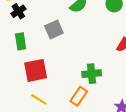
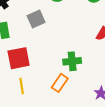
yellow line: (39, 99) -> (22, 86), turned 49

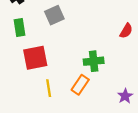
yellow line: (22, 86) -> (49, 88), moved

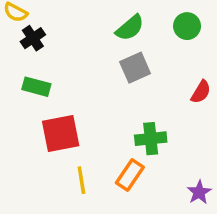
gray square: (54, 15) -> (135, 68), moved
green rectangle: (19, 27) -> (36, 87), turned -66

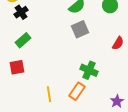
green rectangle: (36, 87) -> (23, 40), turned -56
red square: (61, 133) -> (17, 67), moved, size x0.7
green cross: (151, 139) -> (89, 70), turned 30

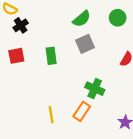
green rectangle: (23, 40) -> (51, 56), moved, turned -56
red square: (17, 67) -> (16, 56), moved

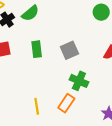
green semicircle: (82, 19) -> (30, 13), moved
gray square: (85, 44) -> (69, 50), moved

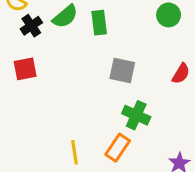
green rectangle: (37, 49) -> (99, 23), moved
gray square: (69, 50) -> (122, 70), turned 36

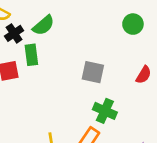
green rectangle: (99, 23) -> (31, 55), moved

